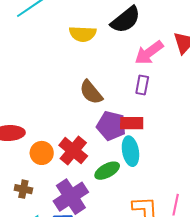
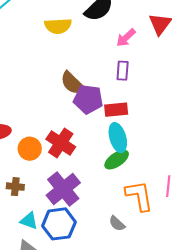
pink arrow: (149, 53) -> (126, 38), size x0.7
purple pentagon: (111, 126) -> (88, 99), moved
green ellipse: (107, 171) -> (117, 160), moved

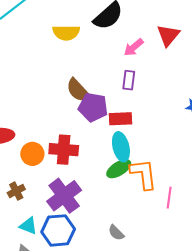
red cross: (61, 143) -> (64, 150), turned -32
brown cross: (15, 187) -> (16, 191), turned -36
orange L-shape: (139, 196) -> (143, 174), moved

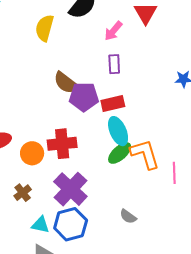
yellow semicircle: (66, 33) -> (45, 28), turned 116

